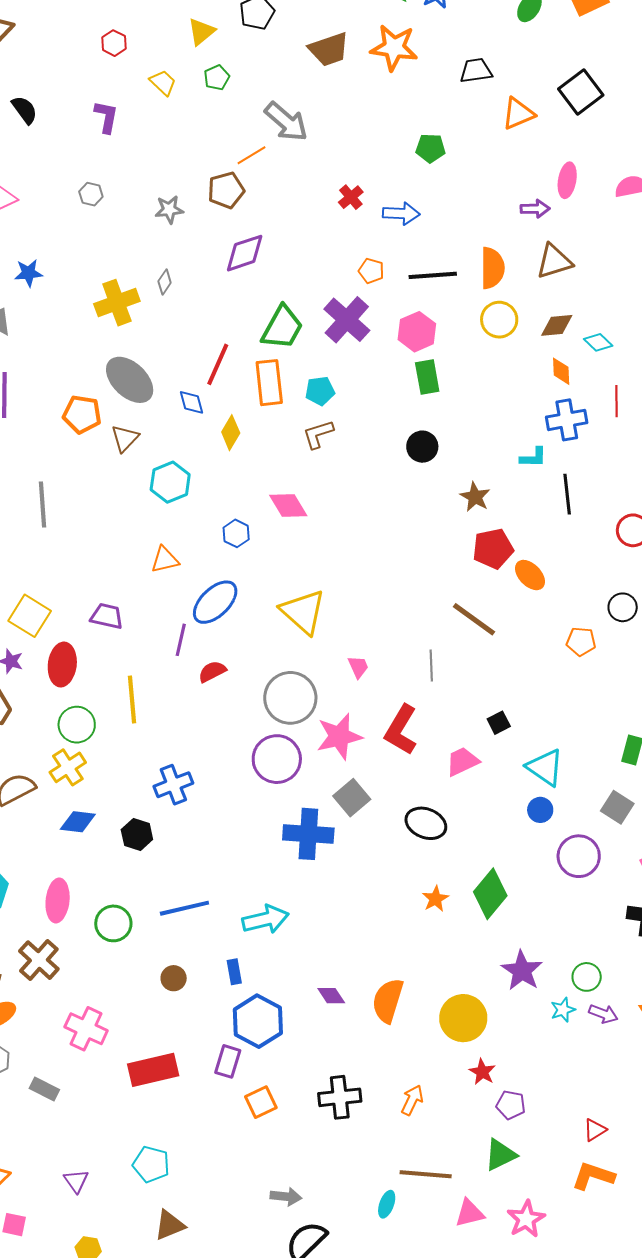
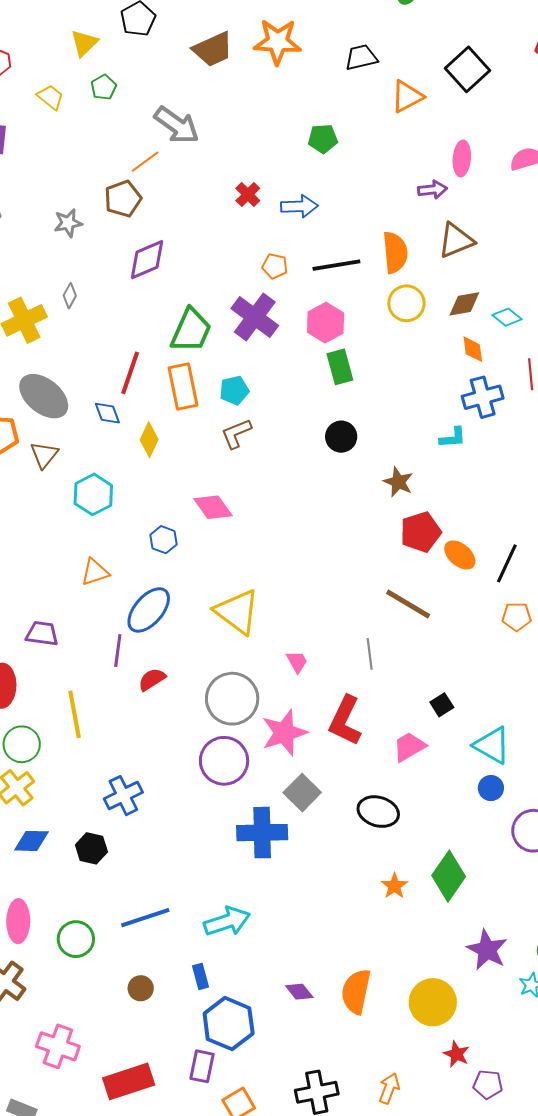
black line: (567, 494) -> (507, 563), moved, turned 36

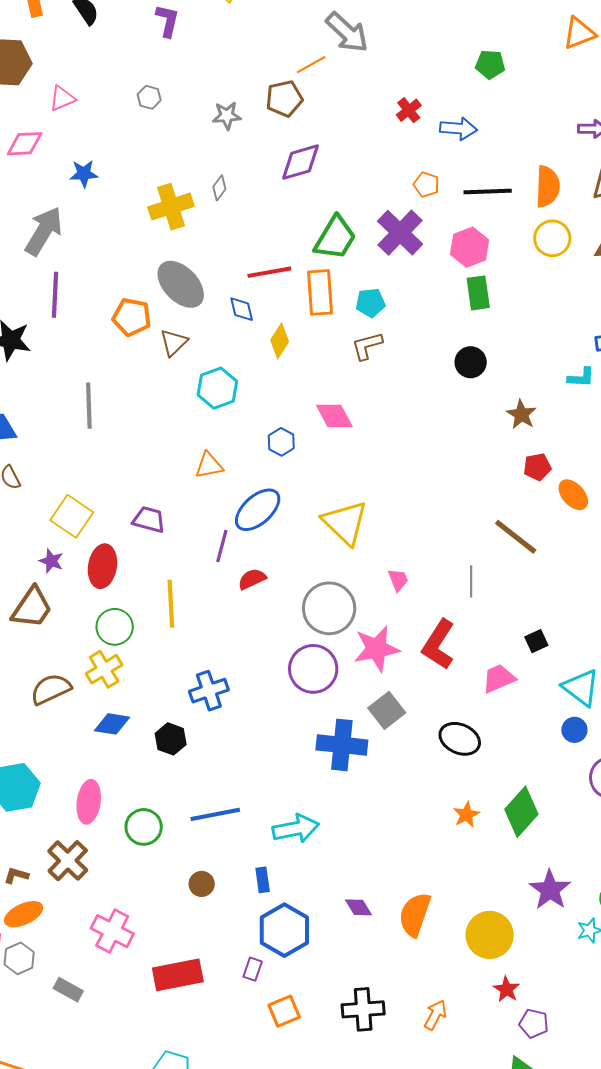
red line: (130, 373) -> (269, 272), turned 54
red pentagon: (421, 532) -> (537, 467), size x0.7
purple rectangle: (202, 1066) -> (253, 969), size x0.7

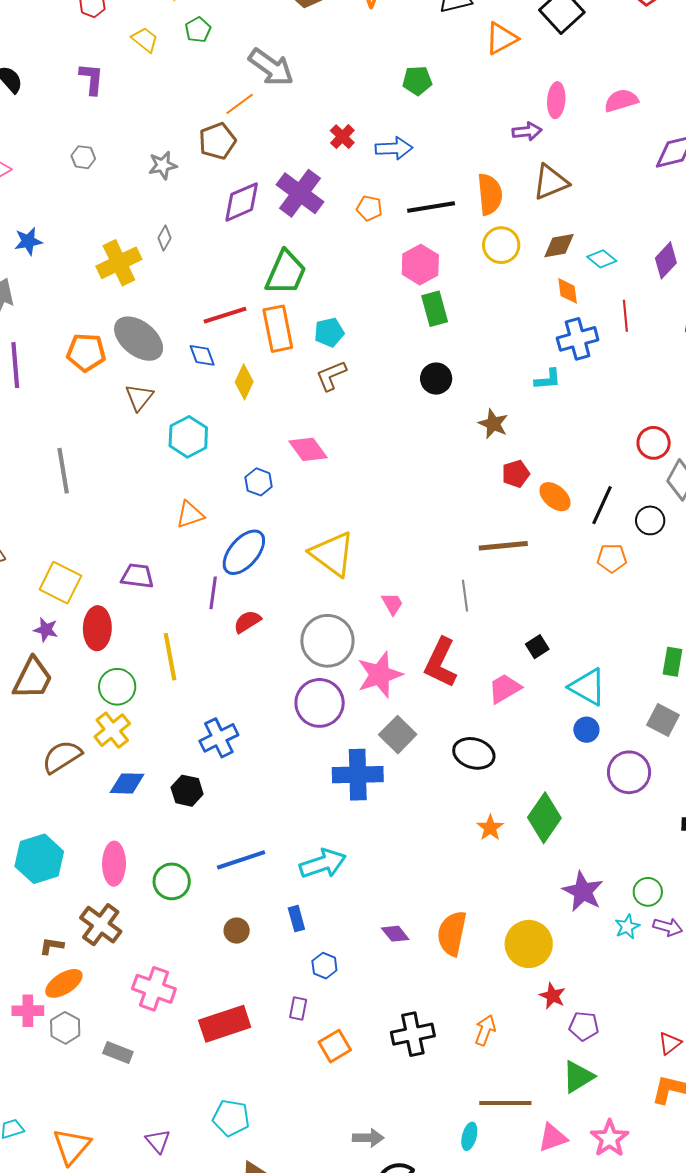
purple cross: (400, 233) -> (300, 193), moved
orange pentagon: (132, 317) -> (86, 352), moved
brown line: (516, 537) -> (503, 546), turned -36
blue hexagon: (284, 930) -> (324, 966), size x0.5

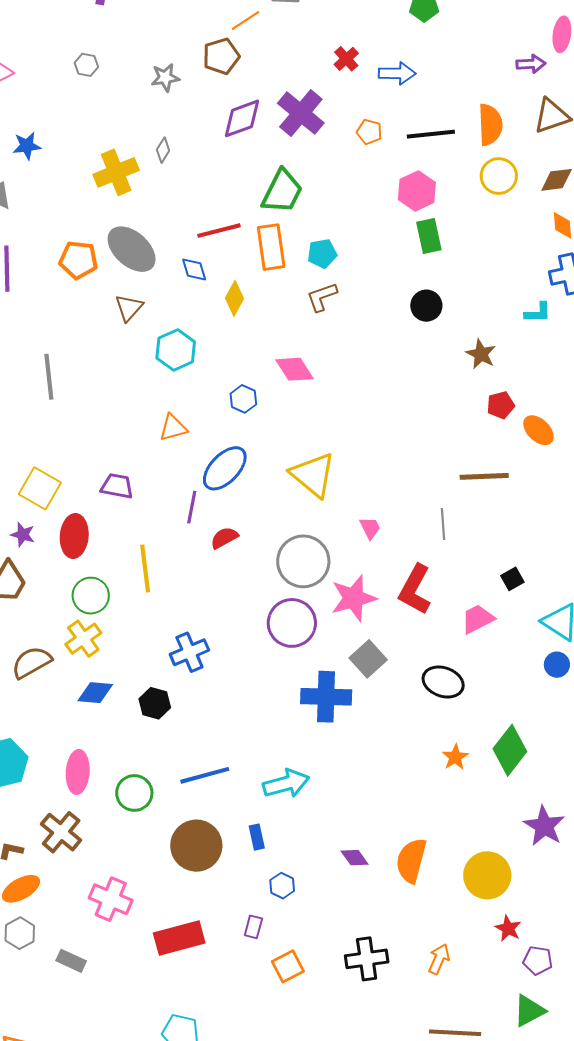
brown circle: (237, 931) -> (196, 846), size x2.0

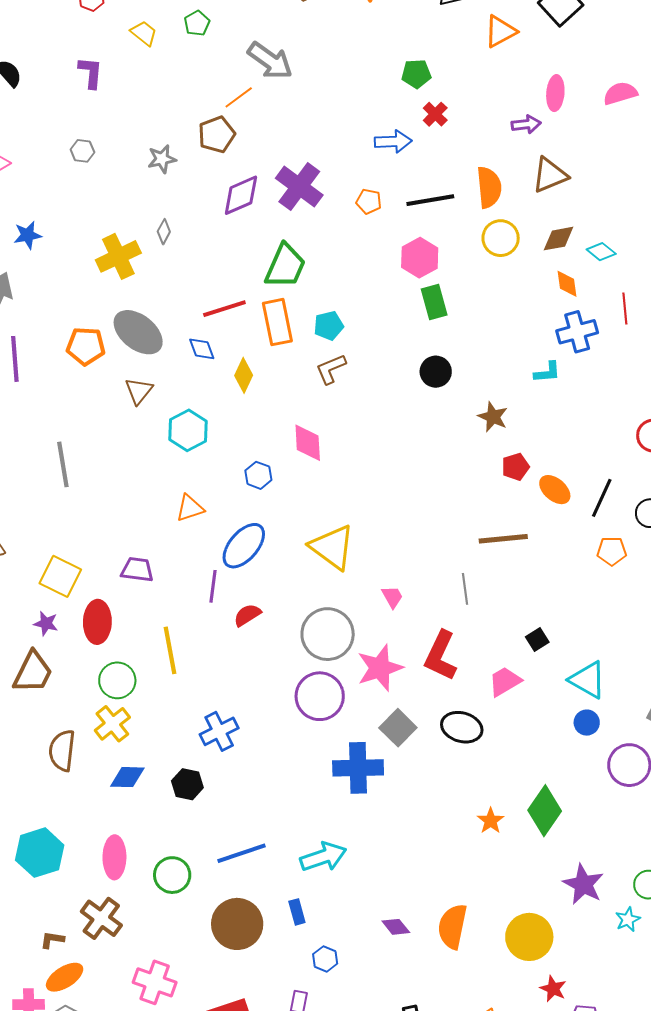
red cross: (346, 59) -> (435, 114), moved
pink diamond: (294, 369) -> (308, 443), turned 33
brown semicircle: (32, 662) -> (62, 750), turned -51
black ellipse: (443, 682) -> (462, 727), moved

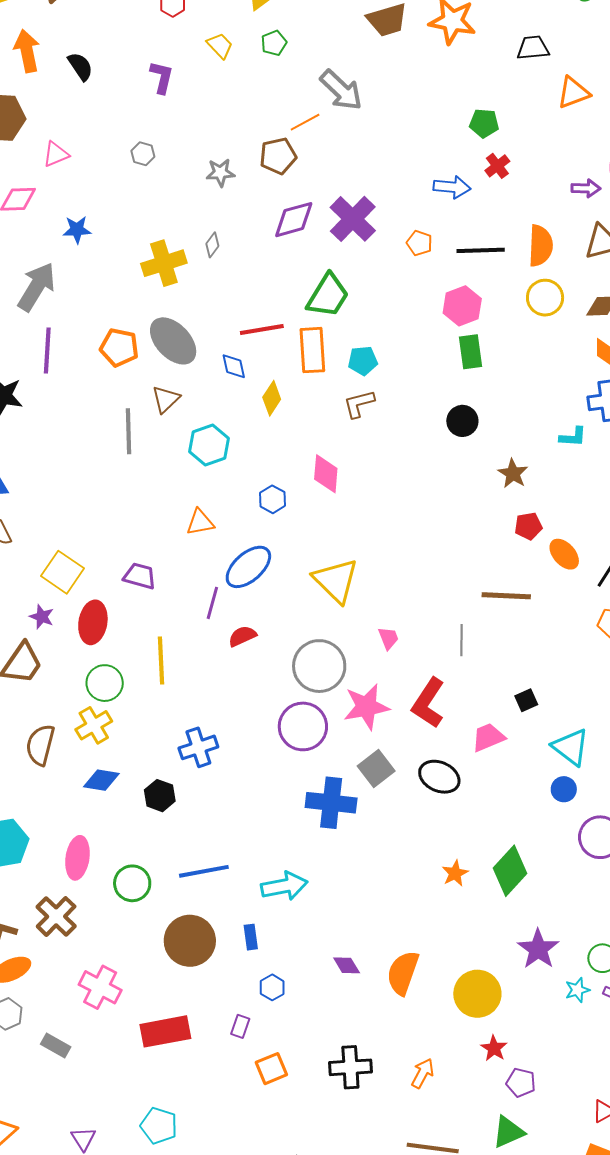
gray line: (63, 464) -> (129, 431), moved

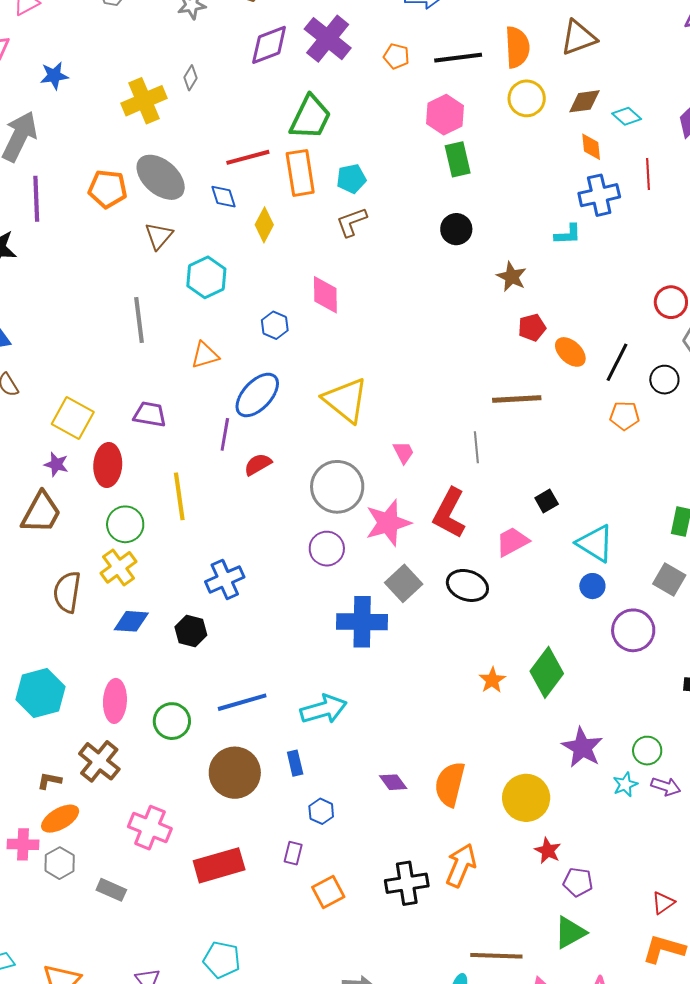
gray line: (129, 431) -> (139, 320), moved
purple circle: (303, 726) -> (327, 549), size x0.7
orange arrow: (423, 1073) -> (461, 865), moved, size x1.4

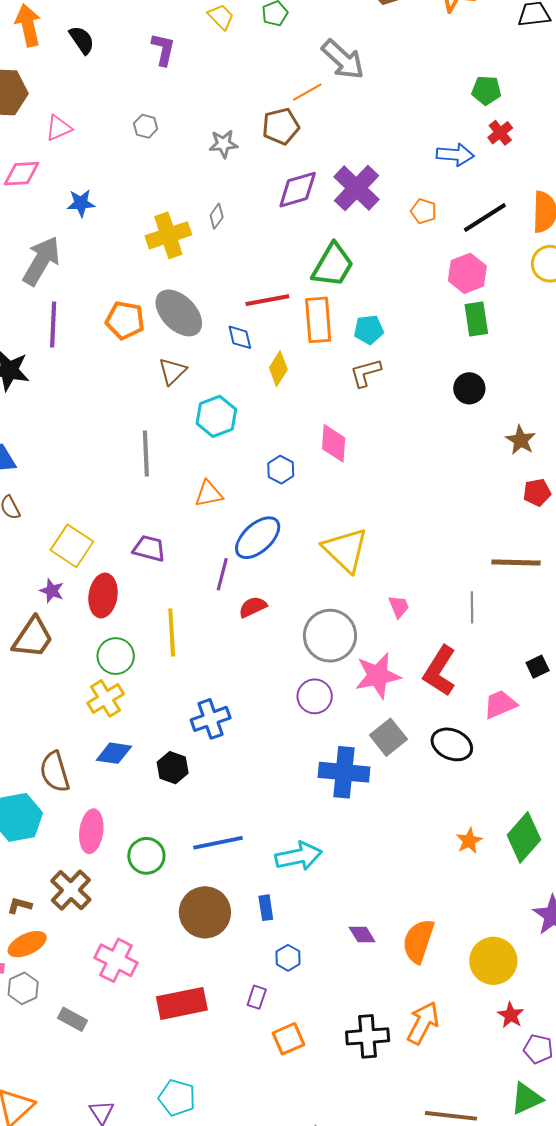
black line: (458, 58) -> (485, 217), turned -30
brown semicircle: (67, 592) -> (55, 772), moved, turned -30

